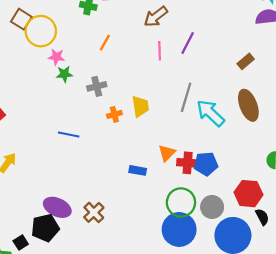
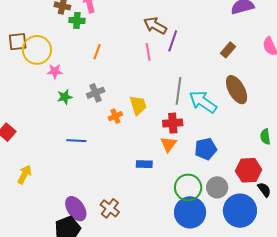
brown arrow: (156, 17) -> (155, 26), moved, turned 75
brown square: (21, 19) -> (18, 42), turned -30
green star: (64, 74) -> (65, 97), moved
red cross: (188, 163) -> (173, 123), moved
purple ellipse: (57, 207) -> (76, 209), turned 40

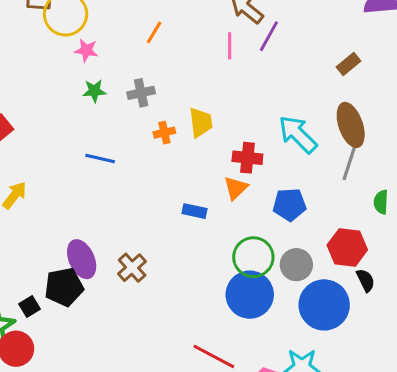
gray line: (179, 91) -> (350, 160), moved

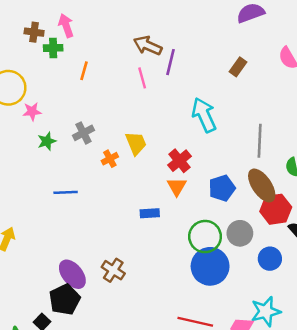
orange line: (154, 32) -> (84, 71), moved
brown ellipse: (351, 125) -> (262, 185), moved
cyan arrow: (298, 134) -> (204, 115), moved, turned 36
red cross: (247, 158) -> (179, 161), turned -30
blue circle: (324, 305) -> (270, 259), size x0.6

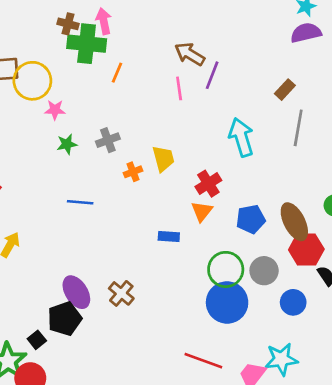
green cross: (53, 48) -> (87, 44), size x1.8
gray line: (260, 141) -> (298, 128), moved

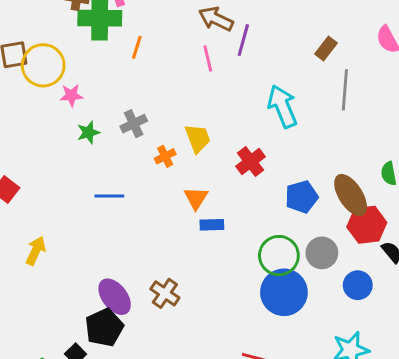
orange triangle: (202, 211) -> (196, 198), moved

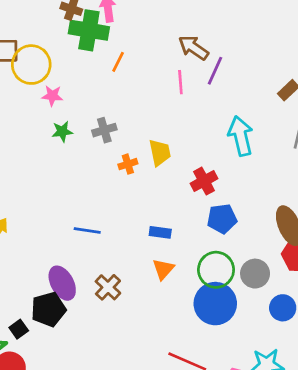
blue line: (109, 196) -> (87, 231), moved
blue pentagon: (302, 197) -> (222, 219), moved
orange triangle: (196, 198) -> (163, 269), moved

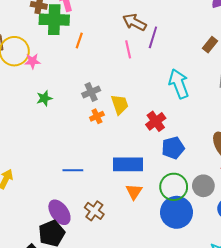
pink star: (52, 96) -> (32, 61), moved
gray cross: (104, 130) -> (91, 92), moved
blue rectangle: (160, 232) -> (128, 164), size x1.8

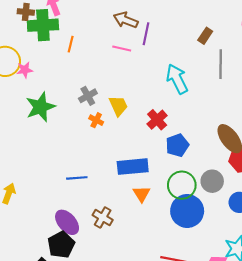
pink line: (128, 49) -> (122, 49), turned -60
green star: (44, 98) -> (40, 107), size x1.8
orange cross: (97, 116) -> (96, 120), turned -32

